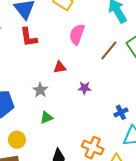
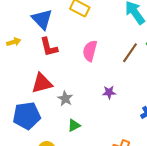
pink semicircle: (77, 34) -> (90, 51), moved
red triangle: (60, 67) -> (42, 83), moved, size x1.6

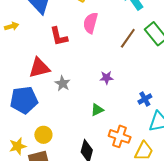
red L-shape: (49, 47) -> (59, 36), moved
pink semicircle: (90, 51) -> (91, 23), moved
green triangle: (74, 125) -> (97, 110), moved

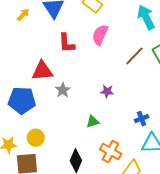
yellow arrow: (12, 26) -> (23, 15), moved, turned -40

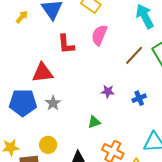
gray star: (63, 90) -> (53, 103), moved
blue cross: (142, 119) -> (139, 98), moved
yellow circle: (36, 138) -> (48, 145), moved

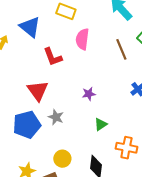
brown line: (134, 55) -> (121, 49), turned -50
red triangle: (42, 73) -> (38, 91), turned -45
purple star: (108, 91) -> (89, 94), moved

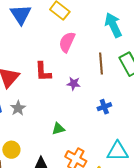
red L-shape: (53, 57) -> (43, 72), moved
purple star: (89, 94) -> (74, 84), moved

